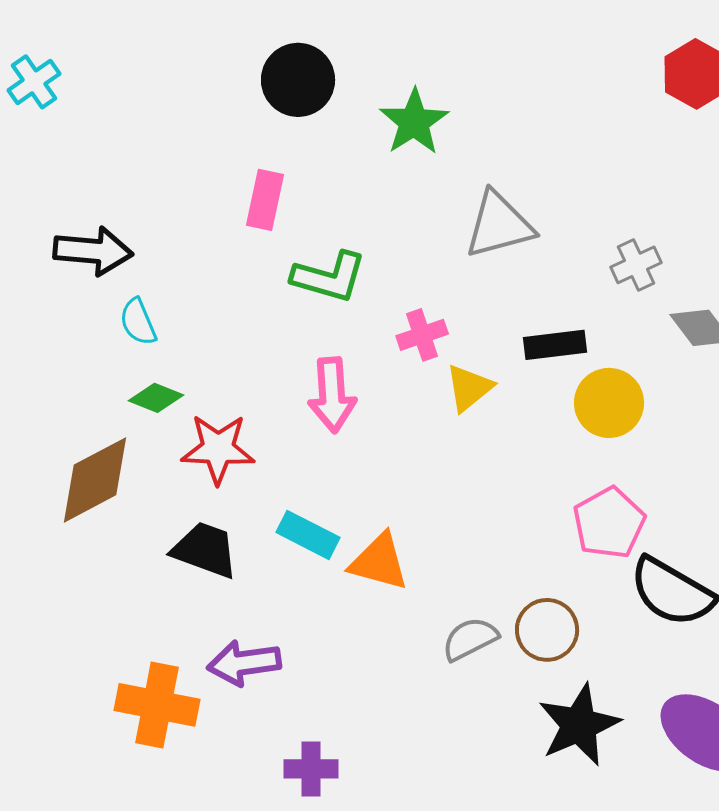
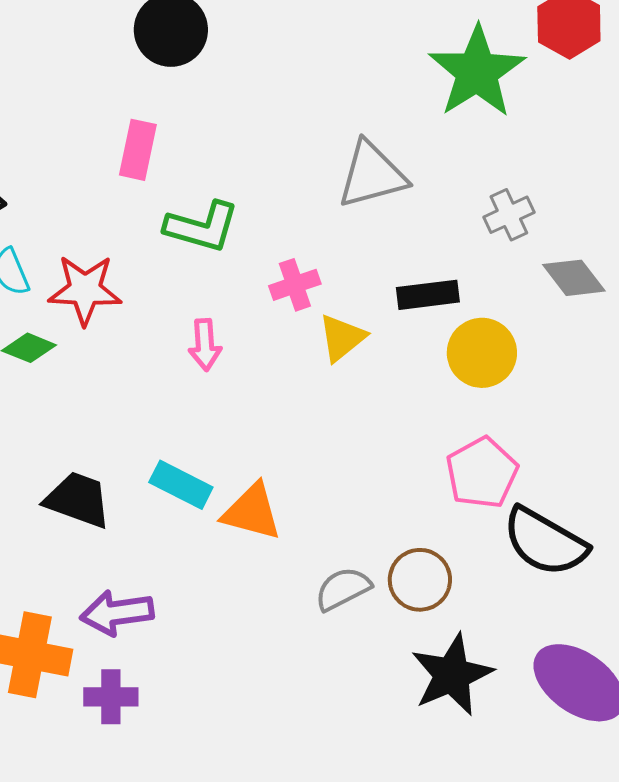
green star: (414, 122) -> (477, 72), moved, size x1.4
pink arrow: (332, 395) -> (205, 345), size x0.7
red star: (218, 449) -> (85, 290), moved
purple cross: (311, 769) -> (111, 697), moved

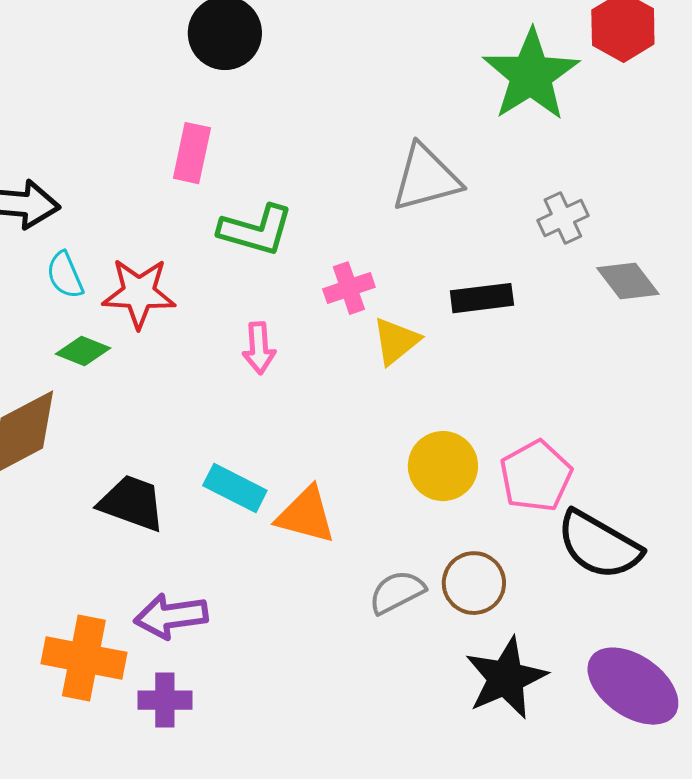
yellow circle: (482, 353) -> (443, 466), moved

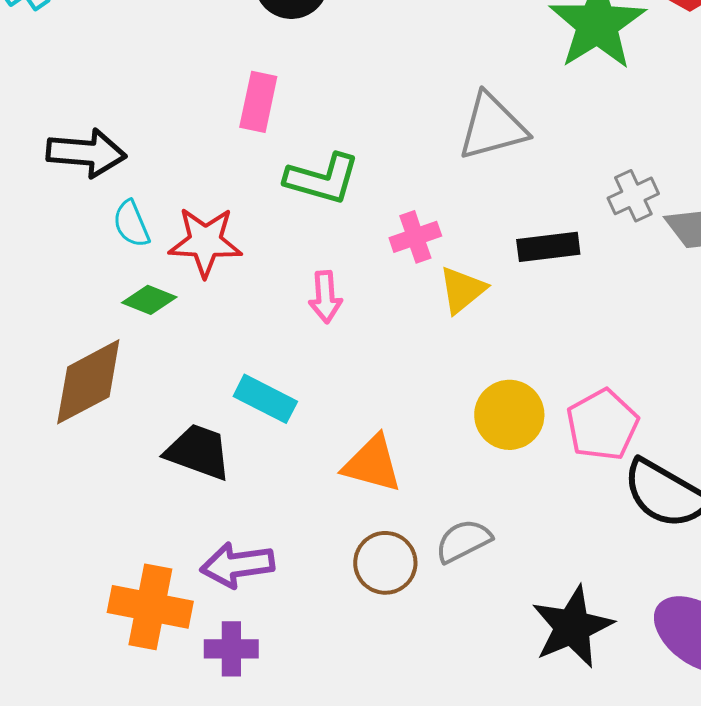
gray cross: (563, 218) -> (633, 196), moved
cyan rectangle: (235, 488) -> (265, 399), moved
brown circle: (474, 583) -> (385, 563), moved

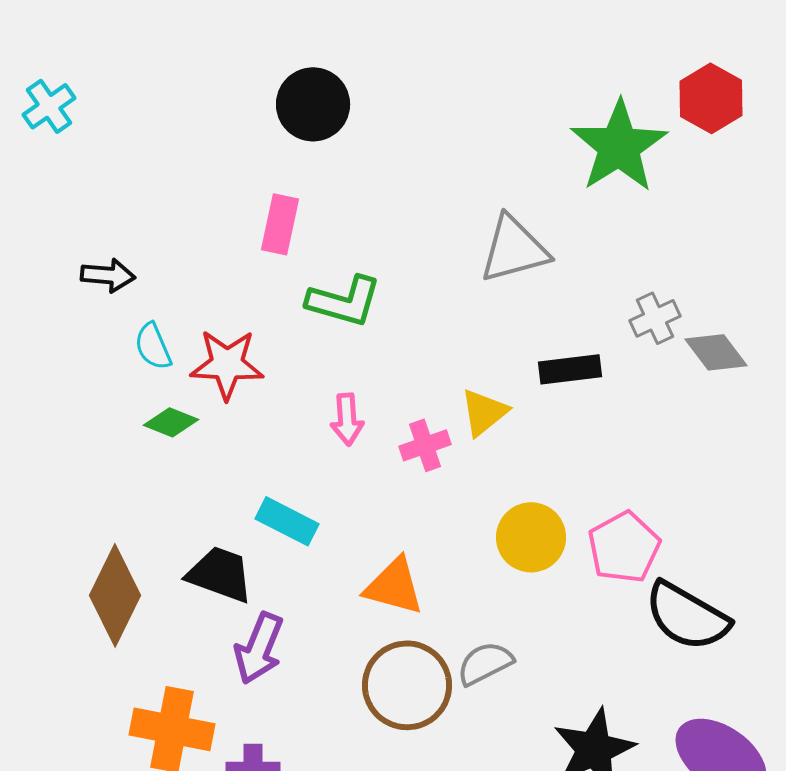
black arrow: (86, 153) -> (108, 275), size x0.7
pink cross: (415, 237) -> (425, 445), moved
brown diamond: (88, 382) -> (115, 595), moved, turned -36
brown circle: (385, 563) -> (407, 685), size x1.4
purple arrow: (237, 565) -> (259, 648), moved, turned -60

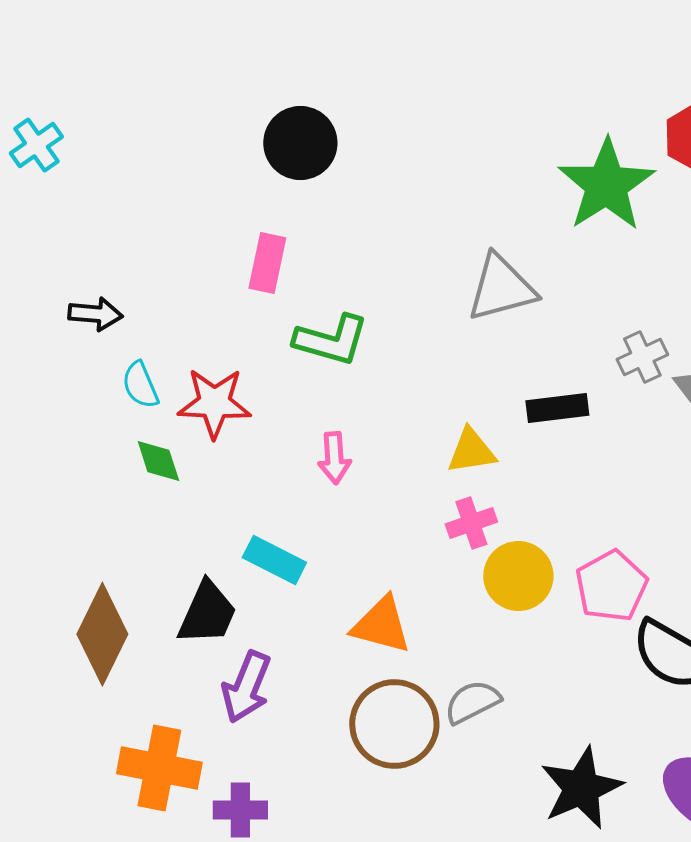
yellow triangle: (484, 412) -> (471, 451), turned 30
green diamond: (171, 422) -> (158, 461), turned 50
pink cross: (425, 445) -> (471, 523), moved
black trapezoid: (220, 574) -> (207, 613), turned 94

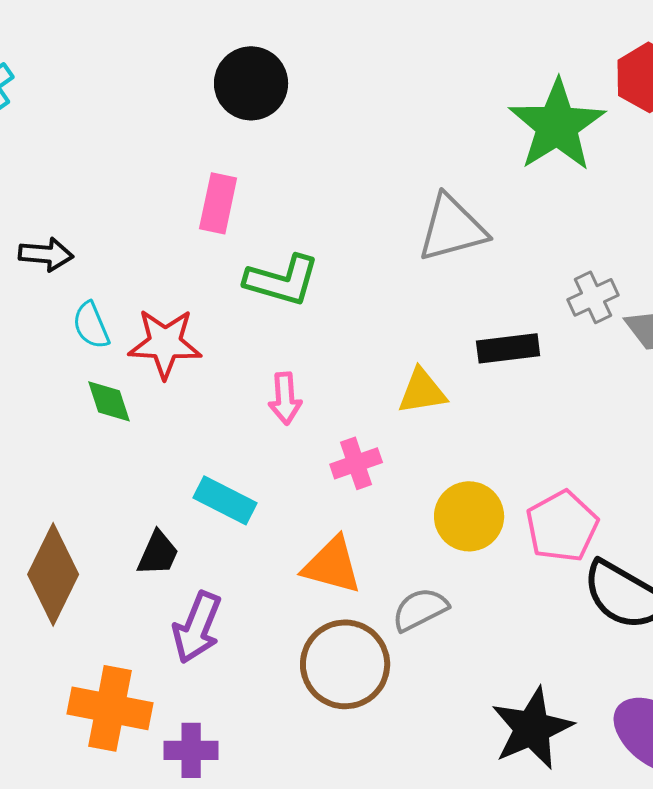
pink cross: (471, 523) -> (356, 463), moved
black trapezoid: (207, 613) -> (158, 553), size x0.7
gray semicircle: (472, 702) -> (420, 609), moved

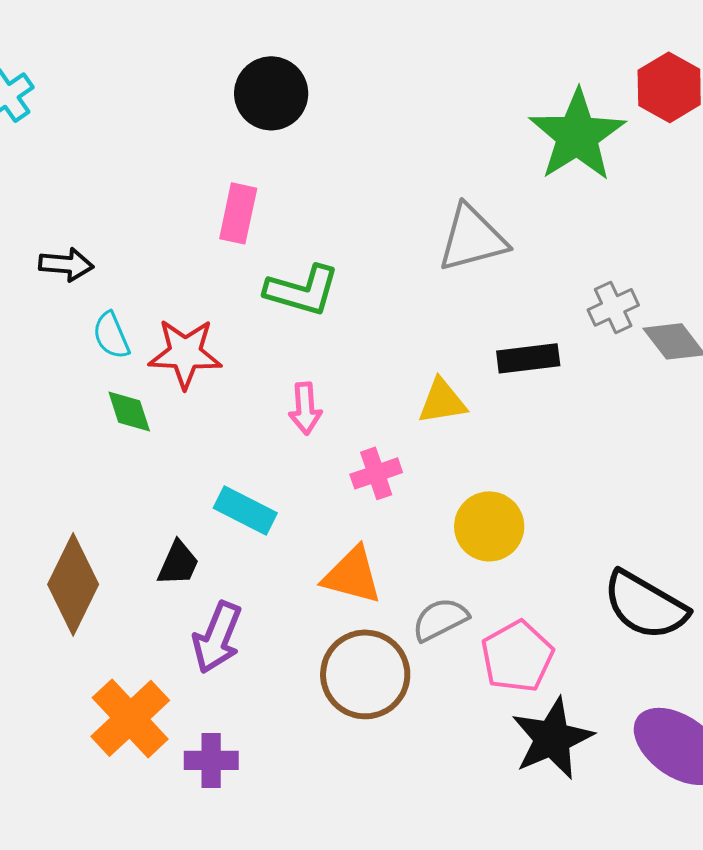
pink pentagon: (562, 526) -> (517, 656), moved
orange cross: (110, 708) -> (130, 718), turned 36

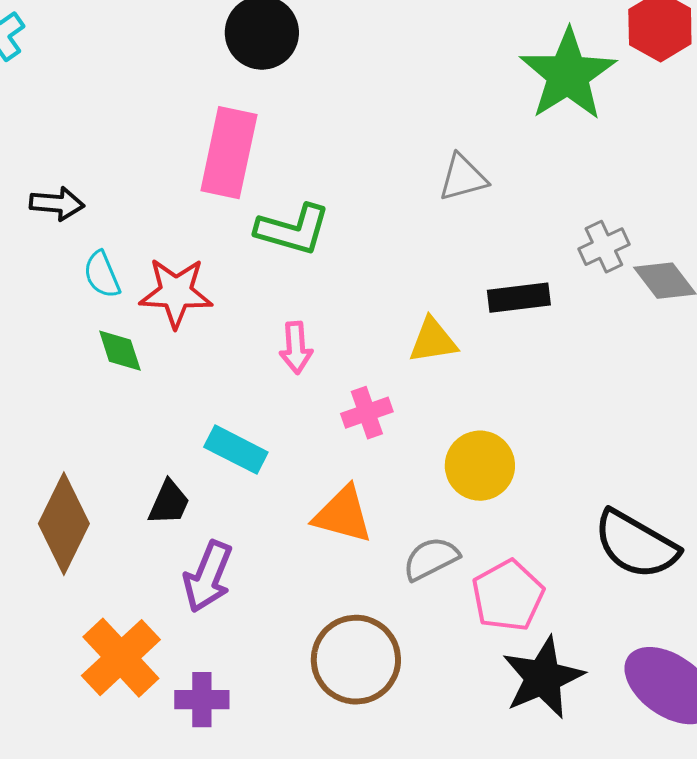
pink rectangle: (238, 213) -> (229, 153), size x1.5
gray triangle: (472, 238) -> (463, 178), size x0.7
brown circle: (365, 674) -> (356, 660), moved

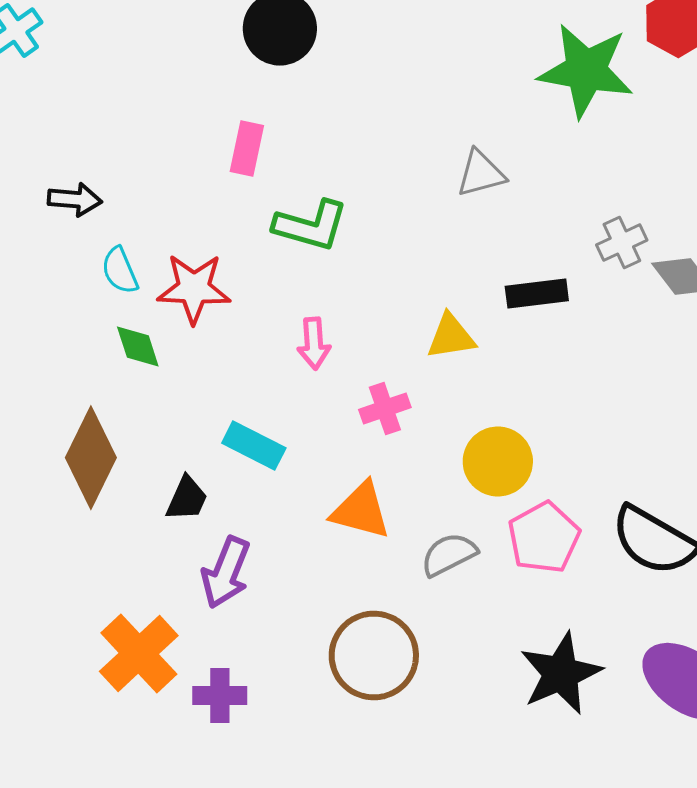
green star: (568, 75) -> (586, 70), turned -30
pink rectangle: (229, 153) -> (247, 148), size x0.6
brown diamond: (64, 524) -> (91, 458), moved
pink pentagon: (508, 596) -> (544, 538), moved

